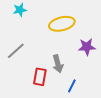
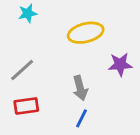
red rectangle: (40, 77) -> (26, 106), moved, turned 72
blue line: (72, 86) -> (82, 118), moved

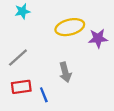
purple star: (120, 64) -> (98, 38), moved
blue line: (82, 118) -> (44, 95), moved, turned -49

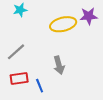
purple star: (98, 38) -> (89, 16), moved

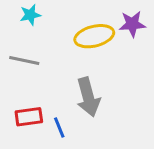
gray line: (16, 52) -> (24, 61), moved, turned 54
gray arrow: (59, 65) -> (88, 97), size x1.4

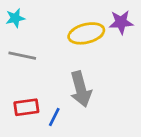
cyan star: (30, 15) -> (15, 18), moved
blue line: (59, 127) -> (54, 117), turned 48

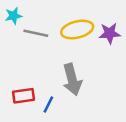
purple star: (121, 22) -> (110, 33), moved
gray line: (22, 56) -> (36, 33), moved

